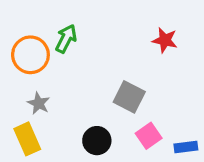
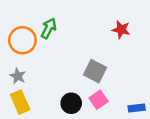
gray star: (39, 103) -> (18, 76), moved
pink square: (149, 136) -> (99, 100), moved

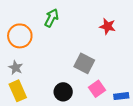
green arrow: (49, 28) -> (52, 18), moved
pink square: (99, 100) -> (97, 89), moved

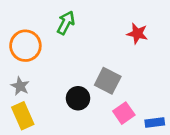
black circle: (63, 92) -> (78, 98), moved

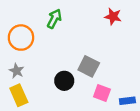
red star: (137, 34) -> (113, 16), moved
pink square: (124, 113) -> (102, 93), turned -35

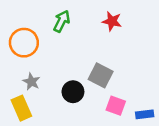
red star: (113, 16) -> (112, 21), moved
gray star: (17, 71) -> (31, 82), moved

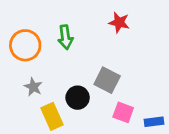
green arrow: (62, 21) -> (65, 37), moved, turned 145
yellow rectangle: (21, 108) -> (52, 116), moved

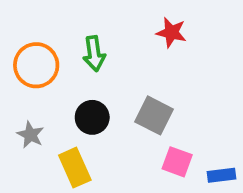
gray star: (33, 87) -> (30, 135), moved
black circle: (78, 98) -> (92, 117), moved

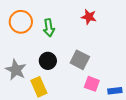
orange circle: (36, 65) -> (21, 22), moved
gray star: (30, 135) -> (16, 70), size x1.5

